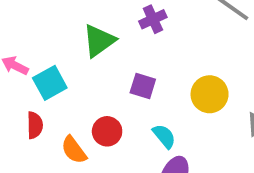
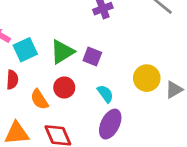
green triangle: (99, 41) -> (62, 52), moved
yellow circle: (210, 94) -> (147, 78), moved

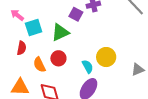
purple square: (92, 56) -> (76, 14), moved
yellow circle: (147, 78) -> (106, 57), moved

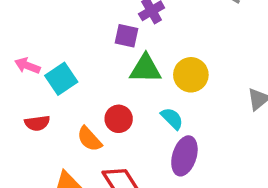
green triangle: (60, 32) -> (145, 69), moved, turned 42
red semicircle: (22, 48) -> (37, 123), moved, turned 88
yellow circle: (106, 57) -> (191, 75), moved

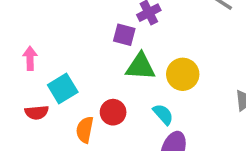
pink arrow: (27, 66) -> (30, 58), turned 65
cyan square: (61, 79) -> (63, 89), moved
orange semicircle: (89, 139) -> (85, 130), turned 50

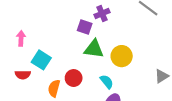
cyan square: (63, 89) -> (41, 60), turned -30

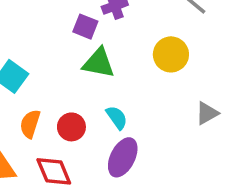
yellow circle: (122, 56) -> (171, 54), moved
red circle: (74, 78) -> (71, 127), moved

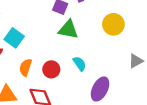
purple ellipse: (123, 157) -> (100, 89), moved

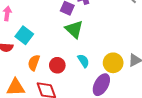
yellow circle: (113, 24) -> (113, 63), moved
green triangle: (68, 30) -> (74, 29), turned 30

